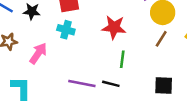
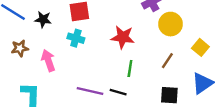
brown line: (161, 39) -> (167, 61), moved
pink arrow: (38, 53) -> (48, 60), turned -55

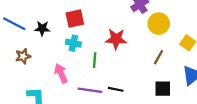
pink arrow: (48, 60) -> (61, 73), moved
green line: (130, 69) -> (95, 60), moved

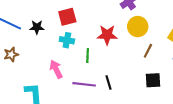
yellow circle: (159, 24) -> (138, 27), moved
brown star: (23, 56) -> (11, 54), moved
black line: (116, 89) -> (108, 83), turned 64

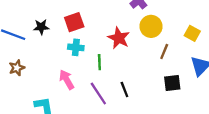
black star: (37, 27) -> (41, 27), moved
red star: (107, 35) -> (119, 38), turned 30
purple line: (84, 84) -> (98, 93), turned 55

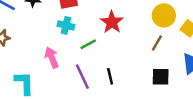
yellow circle: (151, 26) -> (164, 15), moved
green line: (99, 62) -> (88, 44), turned 56

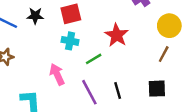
black square: (161, 77) -> (157, 89), moved

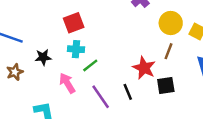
black star: (35, 16) -> (43, 57), moved
red star: (117, 35) -> (144, 68), moved
green line: (94, 59) -> (90, 65), moved

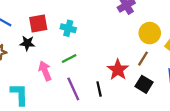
red square: (74, 23) -> (38, 24), moved
cyan cross: (76, 49) -> (68, 28), moved
black square: (166, 86) -> (144, 84), moved, turned 30

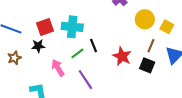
cyan cross: (68, 28) -> (72, 27), size x1.5
brown line: (143, 59) -> (151, 46), moved
black line: (99, 89) -> (94, 45), moved

